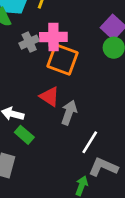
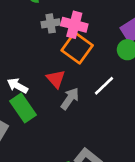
green rectangle: (24, 135) -> (23, 108), size x1.5
white line: (90, 142) -> (104, 86), moved

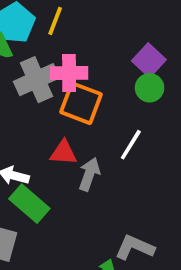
gray cross: (51, 23) -> (37, 80), size x1.6
red triangle: (56, 79) -> (63, 153), turned -30

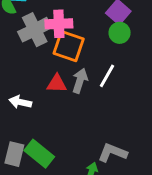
gray arrow: (89, 174) -> (80, 81), moved
green rectangle: (29, 204) -> (39, 154), moved

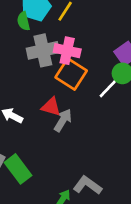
white line: (107, 76) -> (109, 88), moved
gray arrow: (80, 81) -> (63, 120), moved

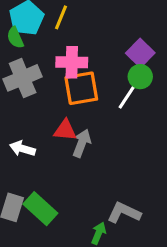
gray cross: (43, 50) -> (23, 78), moved
orange square: (71, 74) -> (81, 88), turned -32

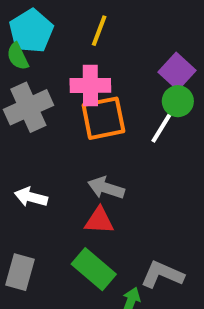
yellow line: (61, 17) -> (99, 31), moved
red triangle: (65, 130) -> (99, 221), moved
gray arrow: (82, 143) -> (106, 188), turned -92
green rectangle: (40, 209) -> (94, 269), moved

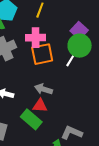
green circle: (178, 101) -> (80, 46), size x1.5
green rectangle: (94, 269) -> (31, 119), moved

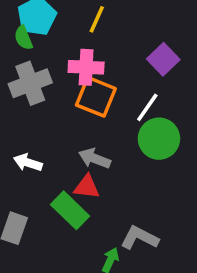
green circle: (80, 46) -> (159, 139), moved
orange square: (42, 54) -> (96, 97), turned 30

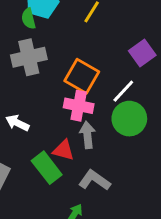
pink cross: (86, 67) -> (79, 106), moved
gray arrow: (95, 158) -> (87, 135), moved, turned 55
gray L-shape: (140, 238) -> (94, 180), moved

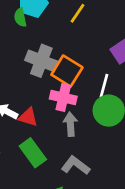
gray cross: (29, 57) -> (41, 61), moved, turned 32
white line: (123, 91) -> (104, 86), turned -30
red triangle: (63, 150) -> (28, 117), moved

